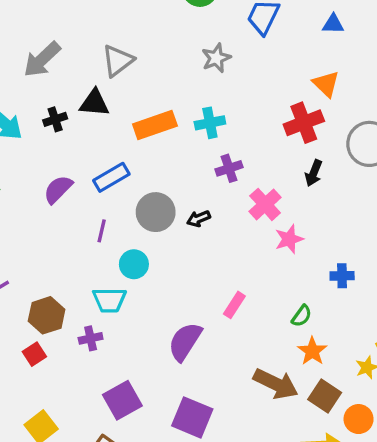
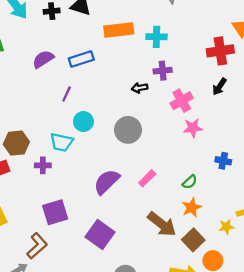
gray circle: (156, 212) -> (128, 130), moved
black arrow: (199, 219) -> (140, 88), moved
pink rectangle: (234, 305) -> (147, 178), moved

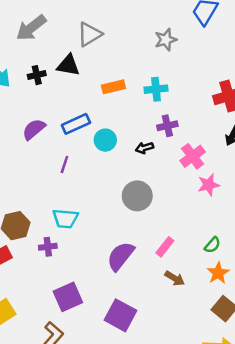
orange rectangle: (119, 30) -> (113, 87), size x0.7
cyan circle: (83, 122) -> (105, 140), moved
brown arrow: (162, 224) -> (175, 278), moved, size x0.6

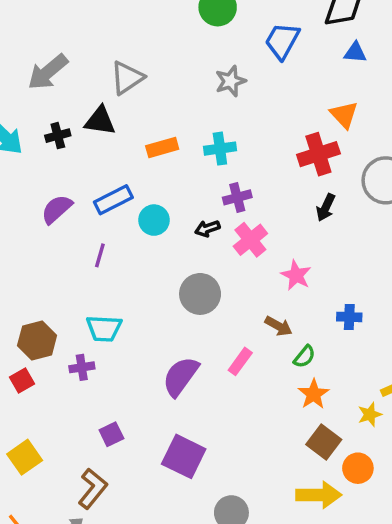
pink cross: (193, 156) -> (250, 240), moved
pink star: (209, 185) -> (296, 275), turned -30
brown arrow: (175, 278) -> (279, 326), moved
purple square: (68, 297) -> (111, 434), size x0.6

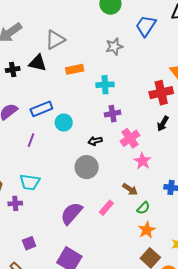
orange rectangle: (162, 148) -> (75, 69), moved
black arrow: (207, 229) -> (95, 141), moved
pink cross: (250, 240) -> (130, 138), moved

